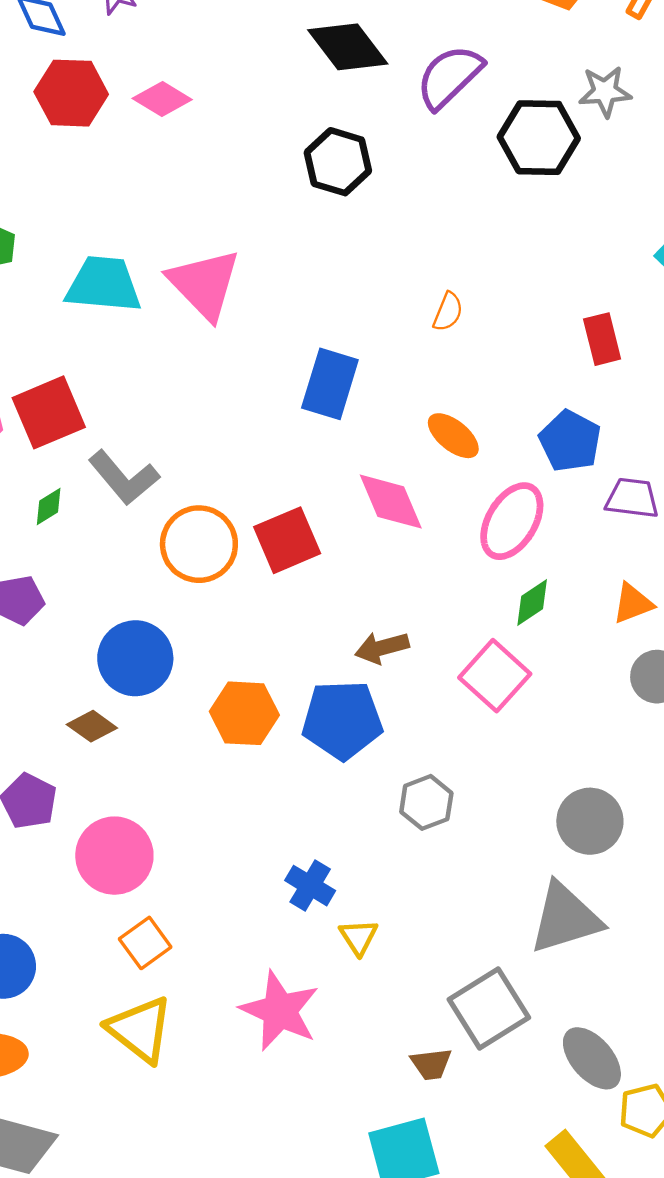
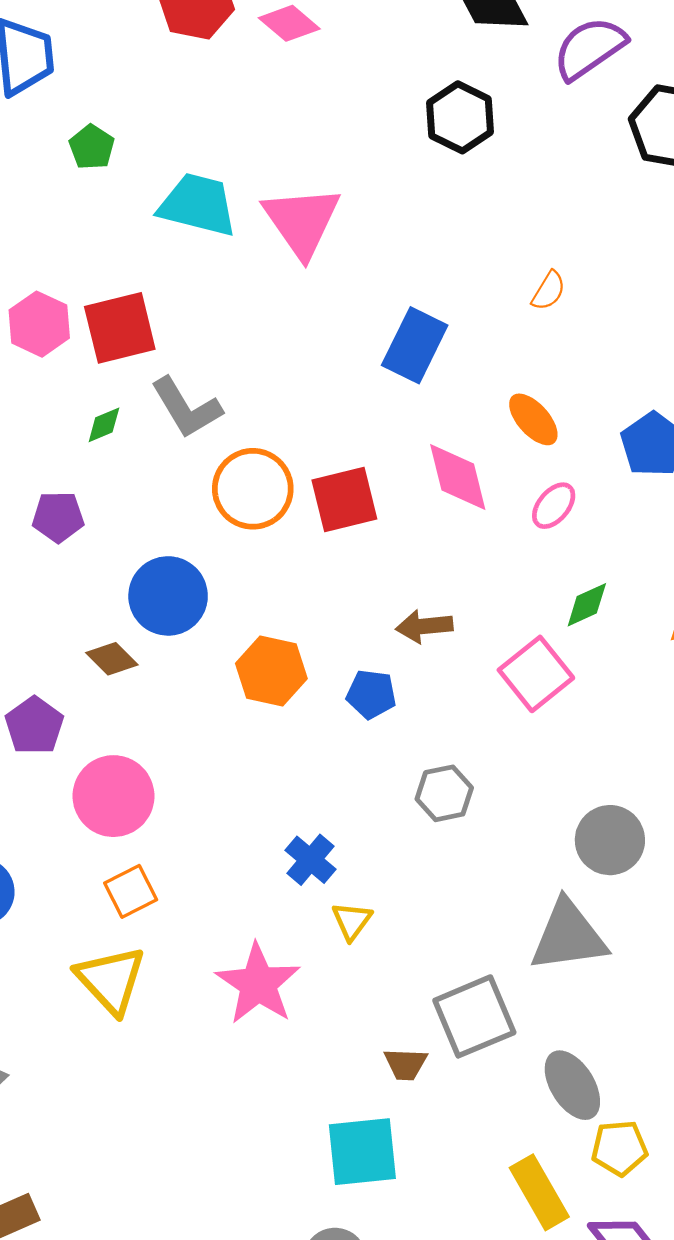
pink ellipse: (512, 521) -> (554, 506), moved, size x0.6
blue pentagon: (342, 720) -> (371, 694), size x0.6

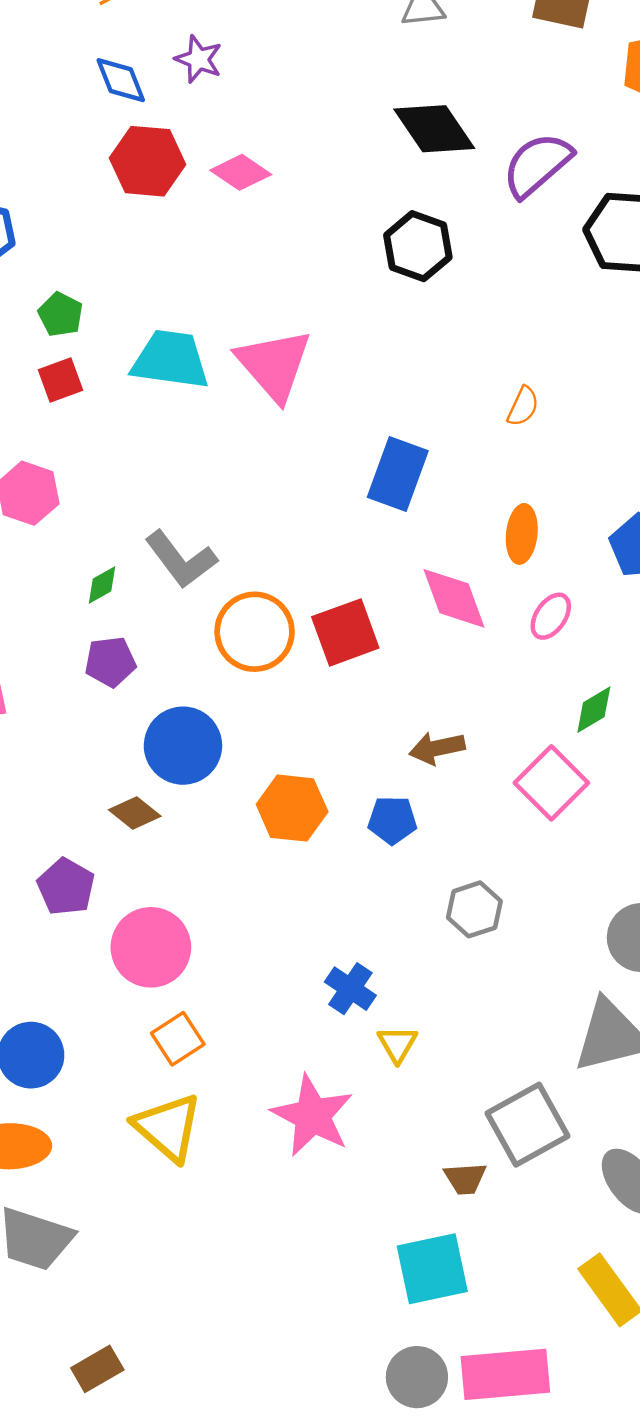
red square: (120, 328) -> (61, 380), moved, size x0.6
orange ellipse: (533, 419) -> (522, 534), turned 54
purple pentagon: (58, 517) -> (110, 662), moved

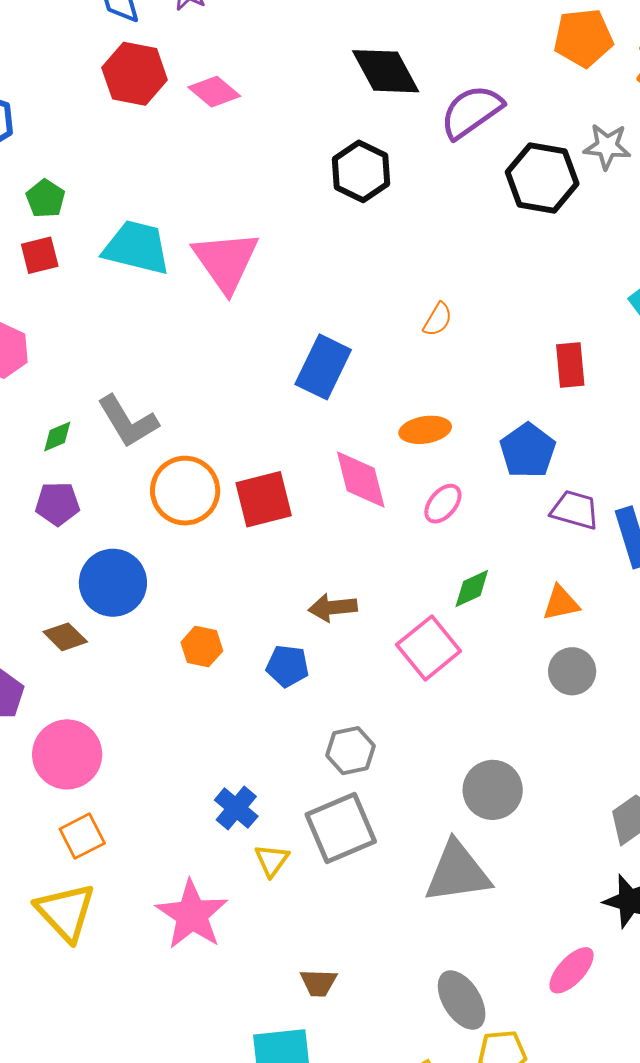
orange ellipse: (522, 534) -> (425, 430), turned 69
orange hexagon: (292, 808) -> (202, 647), size x0.7
gray square: (527, 1125) -> (341, 828), moved

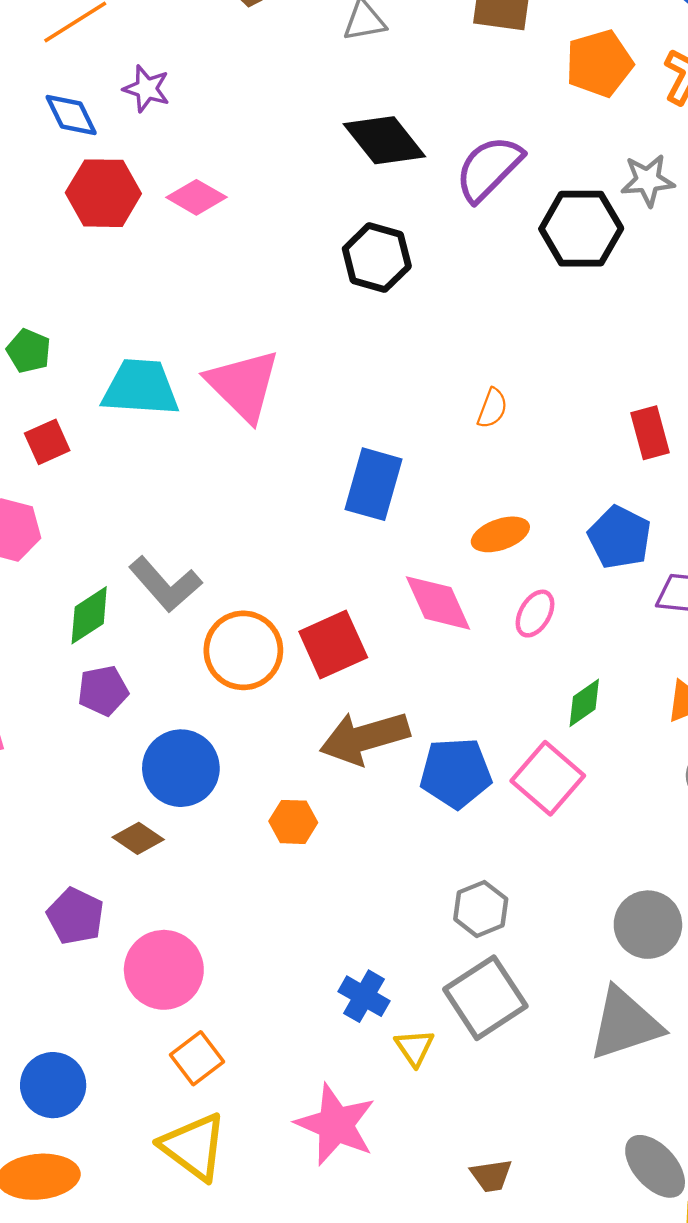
red square: (40, 255) -> (47, 442), moved
green diamond: (57, 436) -> (89, 615), size x1.5
brown arrow: (333, 608) -> (364, 738), moved, size x1.6
blue pentagon: (287, 666) -> (456, 773), moved, size x1.5

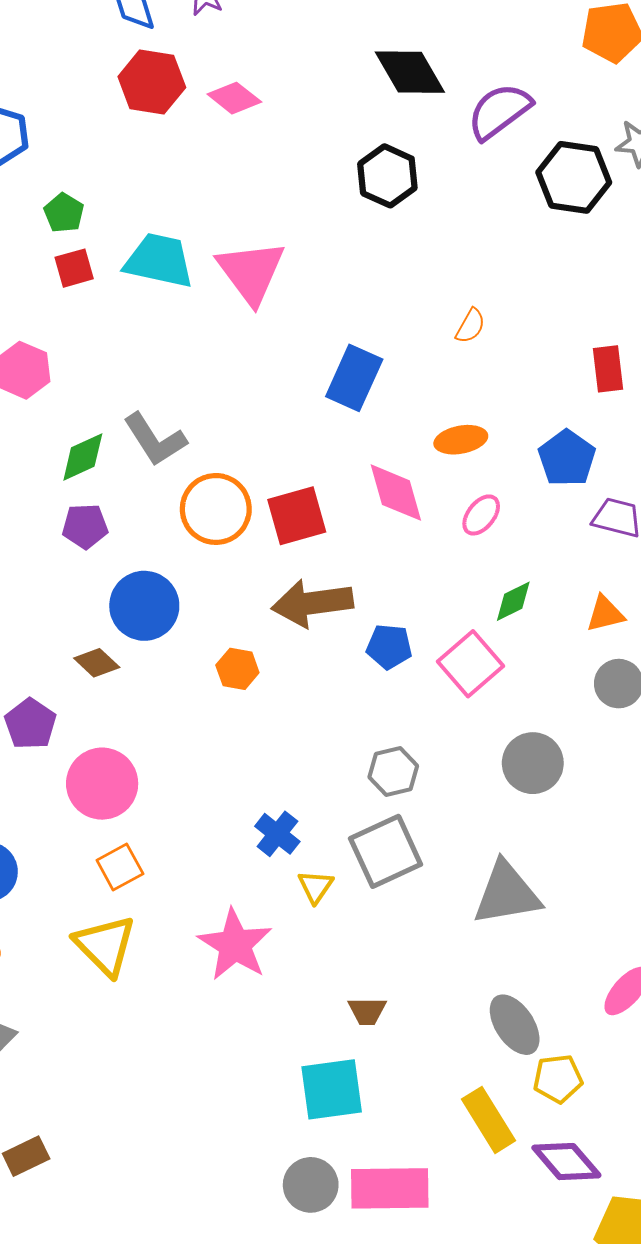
red square: (47, 442) -> (74, 268), moved
blue pentagon: (456, 773) -> (389, 647), size x0.7
gray circle: (648, 925) -> (533, 763), moved

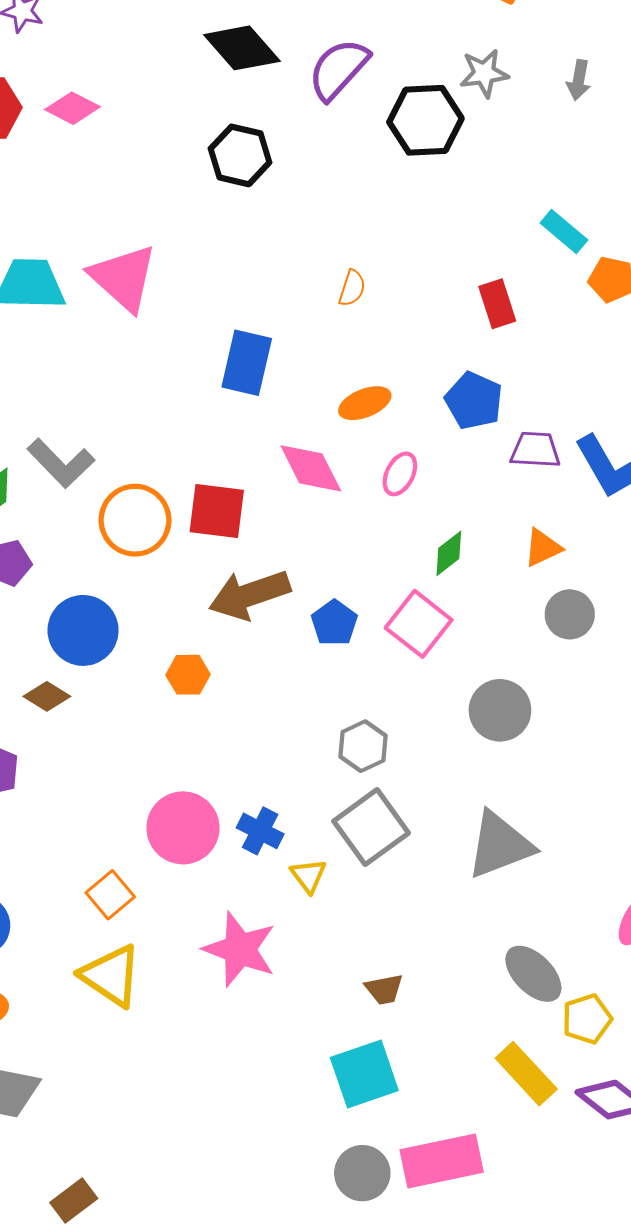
red square: (297, 516) -> (217, 511), turned 34
blue pentagon: (389, 647) -> (334, 623), turned -30
pink circle: (102, 784) -> (183, 828), moved

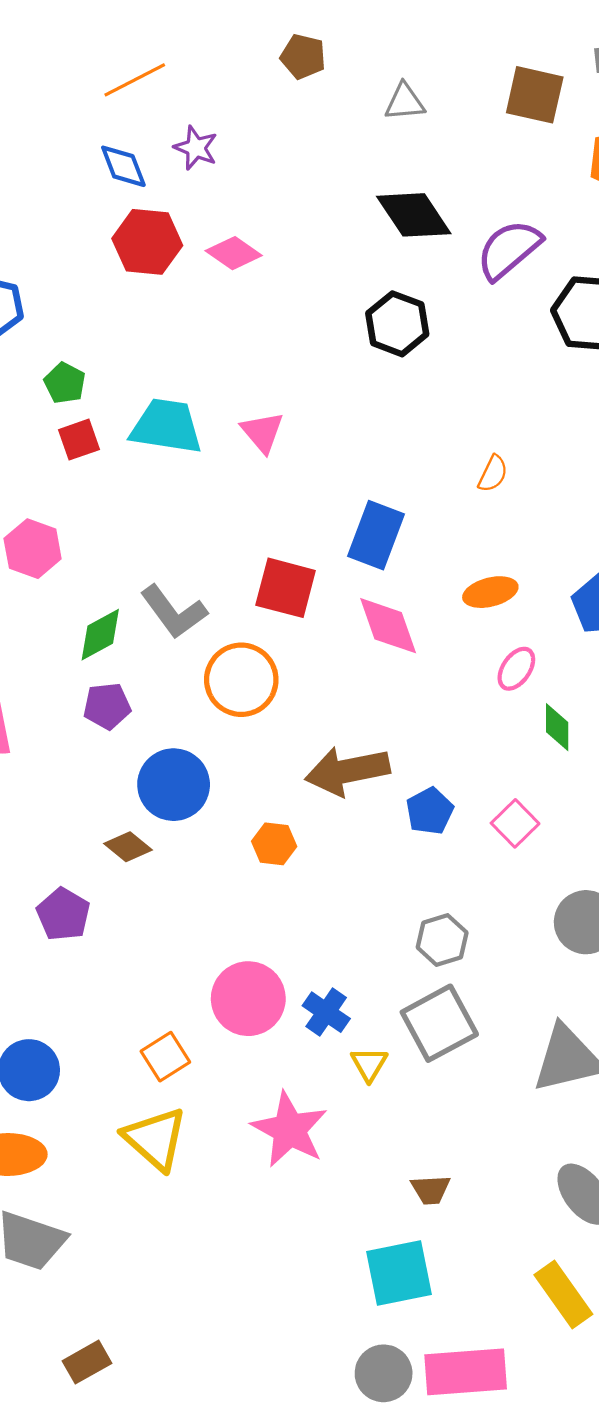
pink triangle: (123, 278) -> (262, 432), size x0.6
pink diamond: (311, 468) -> (388, 626), moved
red square: (217, 511) -> (286, 588), moved
green diamond: (449, 553) -> (557, 727), moved, turned -60
pink square: (419, 624) -> (515, 823), size x0.7

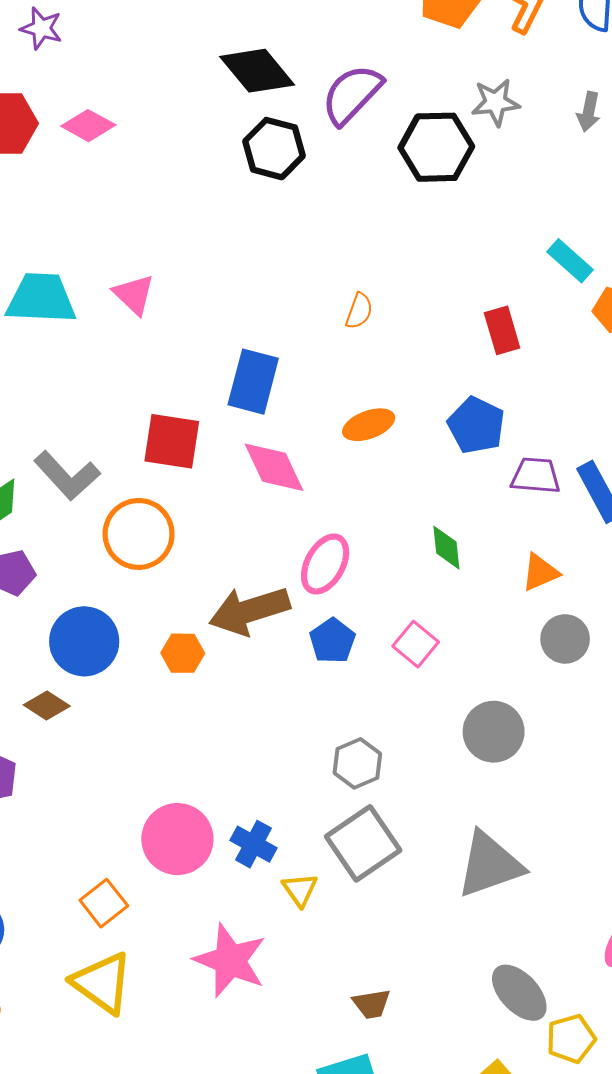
black hexagon: (397, 324) -> (274, 149), moved
pink ellipse: (516, 669) -> (325, 564), moved, size x1.4
orange hexagon: (274, 844) -> (183, 653), moved

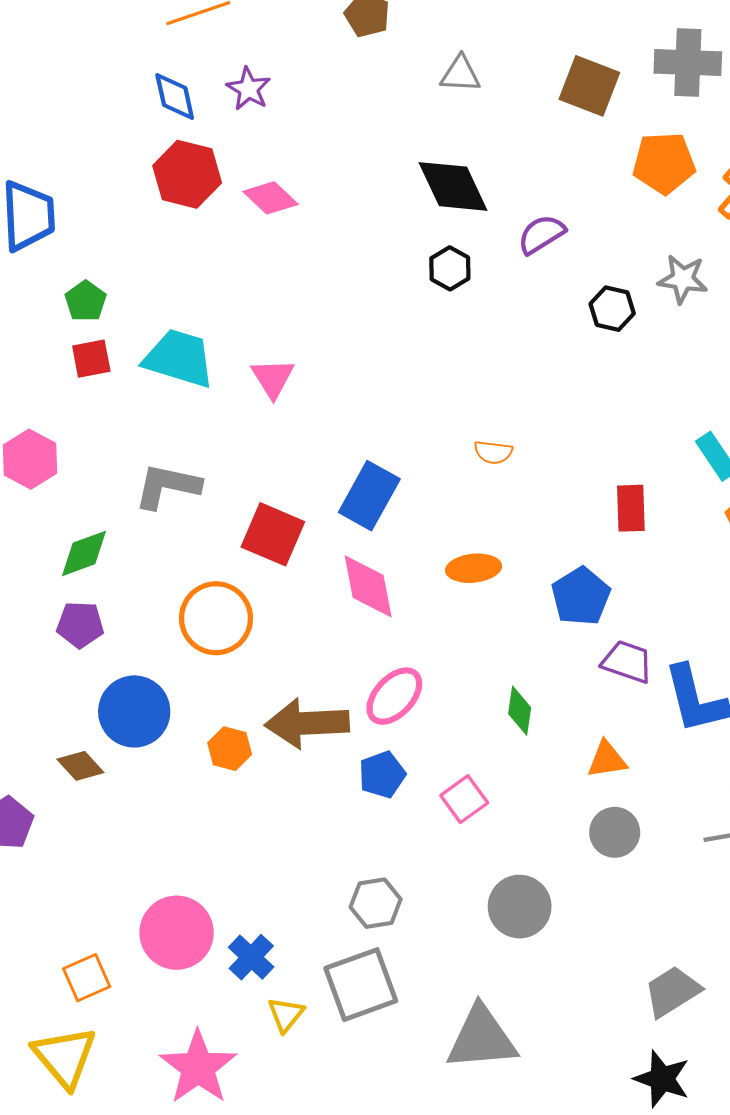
purple semicircle: (352, 94) -> (541, 234), size x0.7
black hexagon: (436, 147) -> (612, 309), size x0.6
black hexagon: (274, 149) -> (450, 268), size x0.7
orange semicircle: (359, 311) -> (493, 452), turned 63
gray L-shape: (67, 476) -> (167, 486), moved, turned 130

